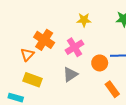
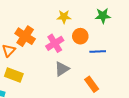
orange circle: (100, 63) -> (80, 36), moved
gray triangle: (70, 74) -> (62, 69), moved

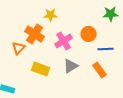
yellow star: (64, 17) -> (51, 15), moved
yellow rectangle: (14, 75) -> (41, 69), moved
orange rectangle: (92, 84) -> (100, 70), moved

